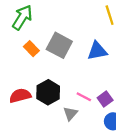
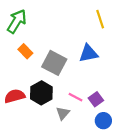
gray square: (59, 45) -> (54, 63), moved

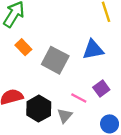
black hexagon: (41, 93) -> (39, 109), moved
purple square: (96, 99) -> (101, 89), moved

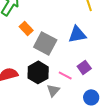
orange rectangle: (23, 47) -> (26, 28), moved
black hexagon: (39, 109) -> (38, 72), moved

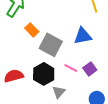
pink line: (65, 75) -> (71, 68), moved

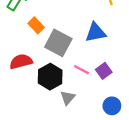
red semicircle: (14, 76) -> (21, 62), moved

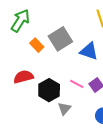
blue triangle: (96, 32) -> (89, 51), turned 30
gray square: (58, 43) -> (60, 39), moved, turned 30

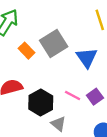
blue triangle: (89, 51) -> (87, 58), turned 36
gray triangle: (64, 109) -> (58, 124), turned -32

